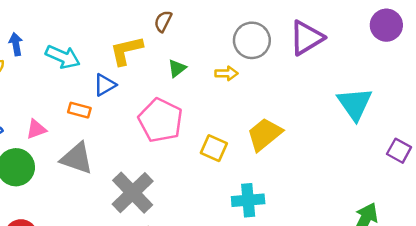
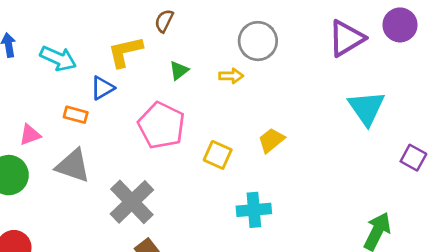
purple triangle: (306, 38) -> (346, 38), moved
yellow trapezoid: (265, 134) -> (271, 140), size x0.7

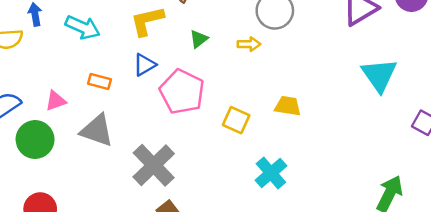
blue triangle: (102, 88) -> (145, 65), moved
yellow trapezoid: (271, 140) -> (288, 106), turned 48
cyan cross: (254, 210) -> (271, 173), turned -36

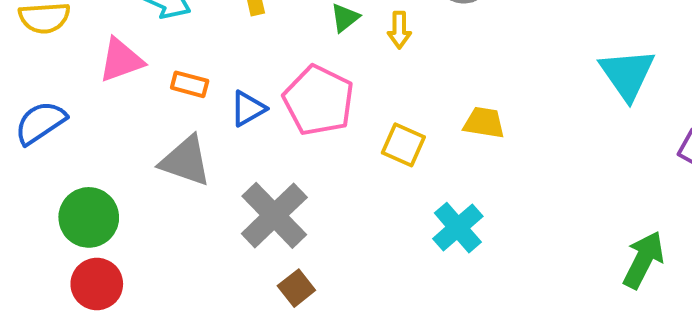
yellow arrow: (249, 44) -> (399, 30), moved, turned 90
blue triangle: (145, 65) -> (248, 109), moved
pink triangle: (56, 101) -> (121, 60), moved, size x1.4
green circle: (35, 139) -> (89, 217), moved

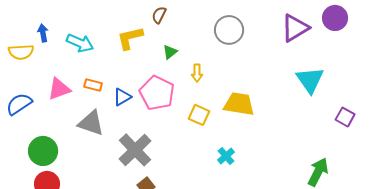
yellow arrow: (399, 30) -> (197, 73), moved
pink triangle: (121, 60) -> (59, 89), moved
yellow trapezoid: (484, 123) -> (239, 104), size x1.5
cyan cross: (458, 228) -> (226, 156), size x0.7

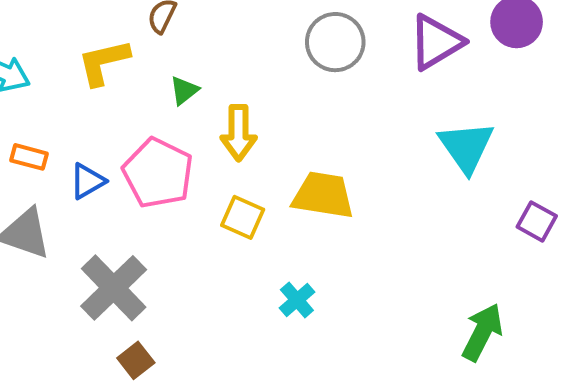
gray circle: (229, 30) -> (335, 42), moved
yellow arrow: (197, 73) -> (239, 133), size x1.5

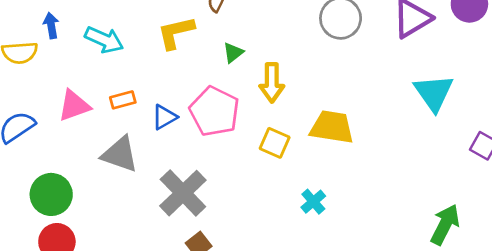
orange rectangle: (29, 157) -> (123, 100), turned -30

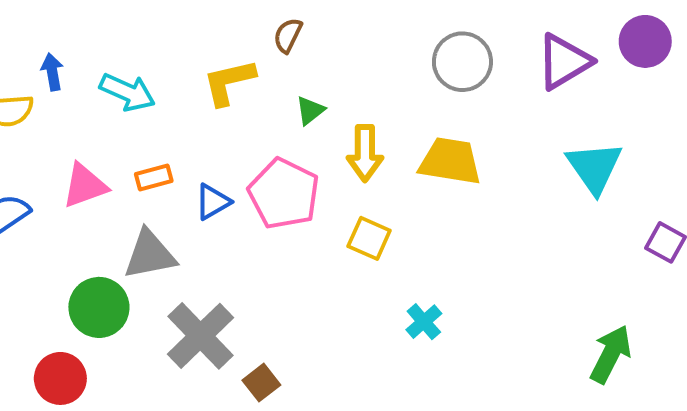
yellow trapezoid: (332, 127) -> (450, 161), moved
gray triangle: (120, 154) -> (150, 255), turned -30
gray cross: (183, 193) -> (200, 336), moved
green circle: (51, 194) -> (99, 307), moved

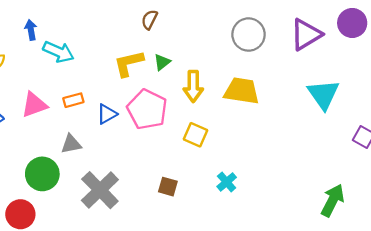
blue arrow: (52, 72) -> (31, 30), moved
yellow L-shape: (229, 82) -> (129, 63), moved
gray triangle: (150, 255) -> (71, 144), size x0.7
brown square: (261, 383) -> (168, 187), moved, turned -36

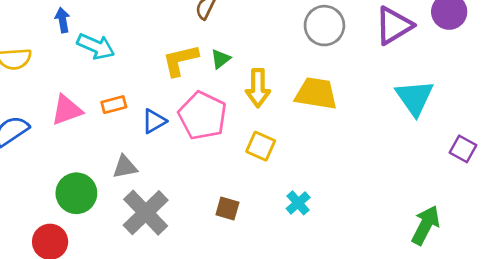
gray triangle: (71, 144) -> (125, 167), moved

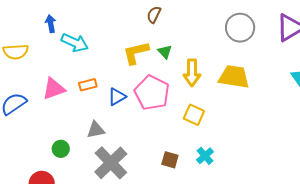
green triangle: (221, 59) -> (165, 52), turned -35
green circle: (76, 193) -> (61, 149), size x0.6
cyan cross: (298, 203) -> (205, 156), moved

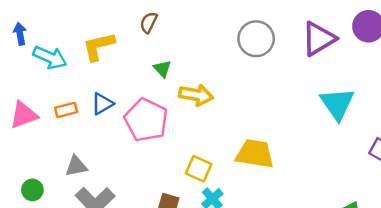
yellow L-shape: (136, 53) -> (99, 46), moved
yellow arrow: (192, 73) -> (196, 95), turned -80
yellow trapezoid: (234, 77) -> (255, 154), moved
blue triangle: (117, 97) -> (102, 104), moved
yellow square: (194, 115) -> (199, 169), moved

